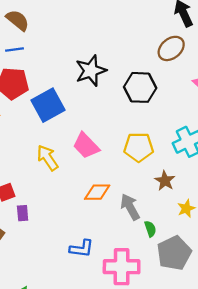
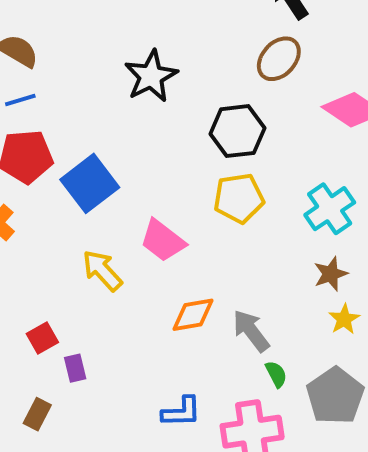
black star: (91, 71) -> (151, 76), moved
yellow pentagon: (139, 147) -> (239, 198), moved
brown star: (165, 181) -> (331, 274), moved, turned 30
green semicircle: (150, 229) -> (276, 374), moved

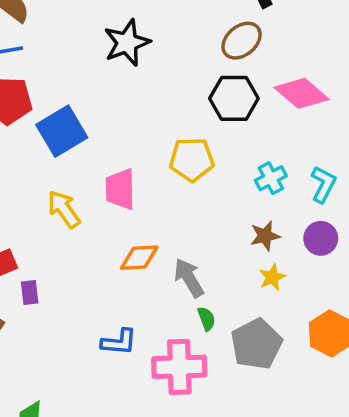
black hexagon: (237, 131) -> (234, 98), moved
cyan cross: (330, 209) -> (271, 178), size x0.7
pink trapezoid: (163, 241) -> (120, 189), turned 45

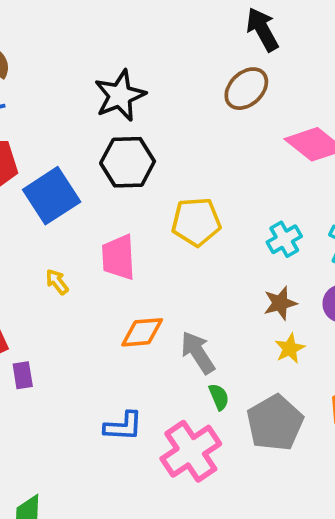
black hexagon: (234, 98) -> (128, 162), moved
yellow arrow: (64, 209) -> (57, 282), size x0.6
pink cross: (179, 367) -> (191, 451), turned -30

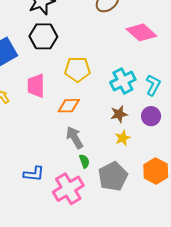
cyan cross: (284, 239) -> (123, 81), size x1.4
orange diamond: (142, 332) -> (69, 106), moved

